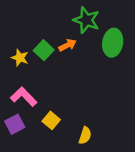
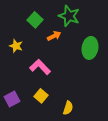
green ellipse: (113, 43) -> (90, 48), moved
green square: (44, 50) -> (35, 20), moved
pink L-shape: (24, 97) -> (40, 67), moved

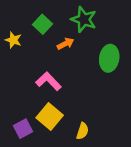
yellow star: (16, 46) -> (13, 40), moved
yellow square: (41, 96) -> (50, 116), size x1.5
purple square: (12, 99) -> (23, 129), moved

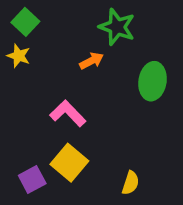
green square: (42, 24) -> (25, 22), moved
yellow semicircle: (82, 131) -> (130, 183), moved

